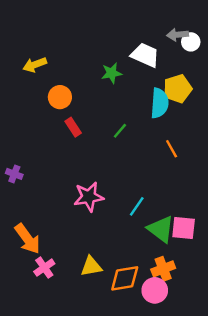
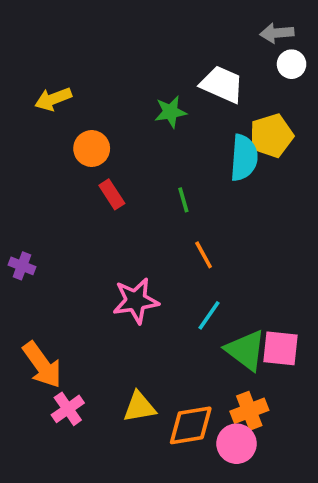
gray arrow: (178, 35) -> (277, 33), moved
green line: (120, 131) -> (183, 200), turned -56
orange line: (172, 149) -> (204, 255), moved

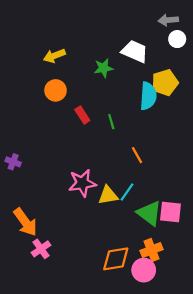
yellow arrow: (53, 99) -> (54, 56), moved
red rectangle: (112, 194) -> (82, 115), moved
orange line: (204, 255) -> (137, 155), moved
yellow triangle: (139, 407) -> (108, 195), moved

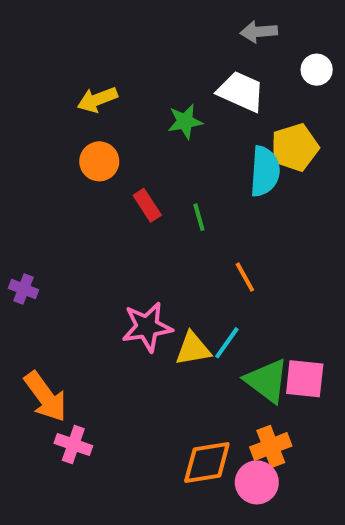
gray arrow: (168, 20) -> (259, 32), moved
pink cross: (41, 249) -> (73, 445), turned -36

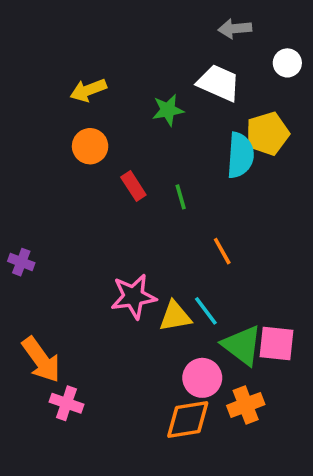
cyan line: (227, 343) -> (206, 311), turned -72
pink circle: (257, 482) -> (202, 378), moved

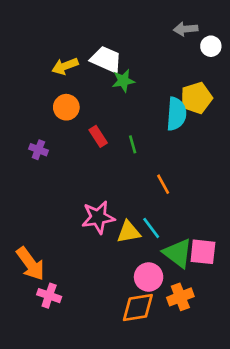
gray arrow: (235, 29) -> (186, 29), moved
white trapezoid: (219, 83) -> (106, 59), moved
purple cross: (21, 262) -> (38, 150), moved

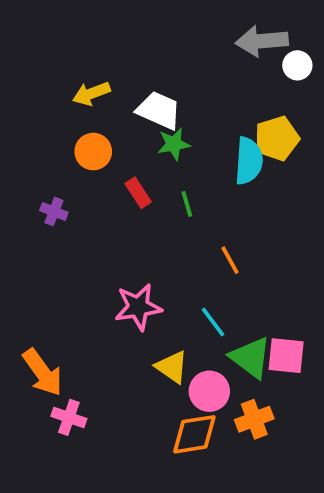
gray arrow: (186, 29) -> (262, 41), size x1.5
white trapezoid: (106, 59) -> (159, 110), moved
green star: (123, 81) -> (174, 144), moved
yellow triangle: (129, 232) -> (172, 367), moved, turned 45

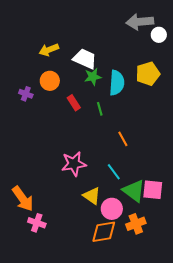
cyan semicircle: (249, 161) -> (117, 83), moved
purple cross: (54, 211) -> (26, 94), moved

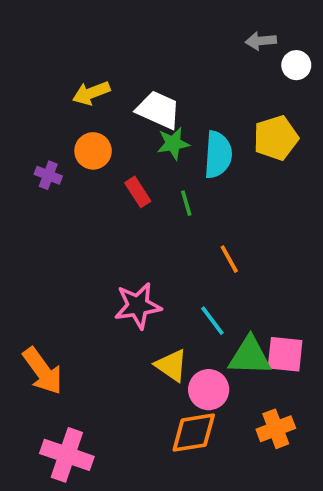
gray arrow: (140, 22) -> (261, 41), size x0.6
green triangle: (134, 191) -> (250, 356), turned -35
pink cross: (37, 223) -> (67, 455), moved, size x1.5
orange cross: (136, 224) -> (276, 429), moved

